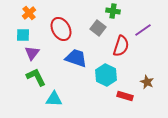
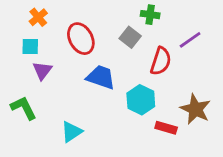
green L-shape: (36, 77) -> (24, 108), moved
brown star: (147, 82) -> (195, 109), size x1.6
cyan triangle: (54, 99) -> (72, 132), turned -36

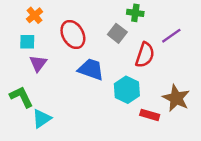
cyan triangle: (72, 132) -> (42, 119), moved

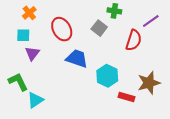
purple line: (171, 36) -> (151, 21), moved
red semicircle: (145, 55) -> (134, 40), moved
brown star: (176, 98) -> (149, 83), turned 30

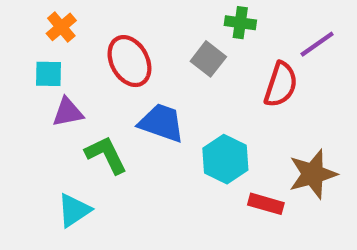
purple triangle: (32, 53) -> (68, 112), turned 42
green L-shape: (18, 82) -> (106, 155), moved

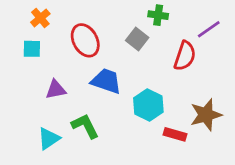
purple triangle: (68, 112) -> (56, 90), moved
green L-shape: (106, 155) -> (85, 126), moved

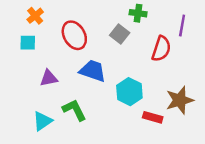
purple line: (209, 29) -> (182, 25), turned -45

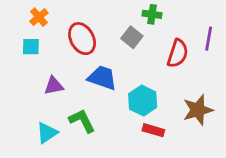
purple line: (182, 25) -> (209, 39), moved
red rectangle: (153, 117) -> (153, 130), moved

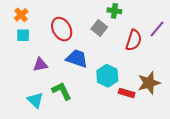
orange cross: (39, 17) -> (21, 15), moved
purple line: (209, 39) -> (157, 29), turned 30
red rectangle: (153, 130) -> (127, 93), moved
cyan triangle: (47, 133) -> (35, 100), turned -42

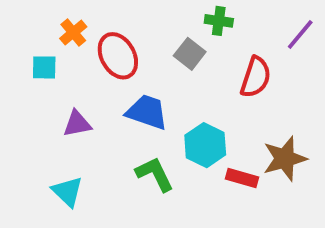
orange cross: (21, 15) -> (73, 33), moved
purple line: (157, 29) -> (300, 34), moved
green L-shape: (62, 91) -> (155, 174), moved

